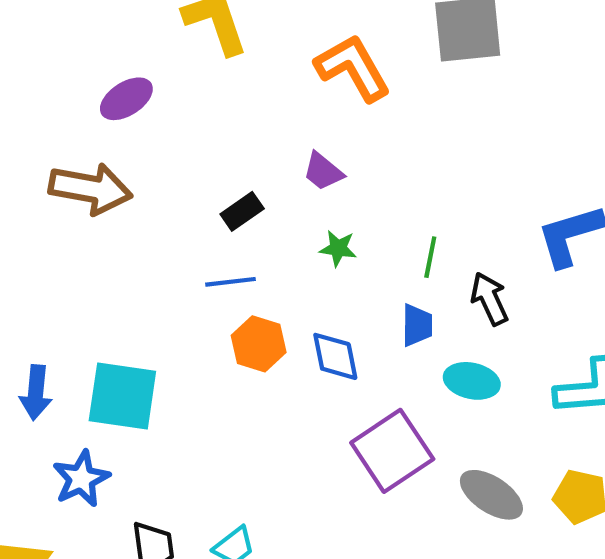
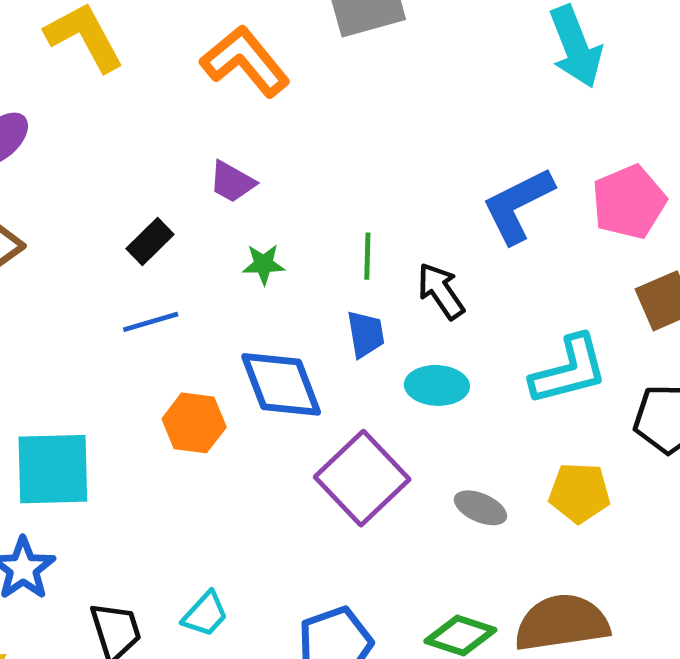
orange hexagon: (259, 344) -> (194, 423), moved
blue diamond: (335, 356) -> (281, 384), size x1.4
gray ellipse: (491, 495) -> (480, 508), size x0.7

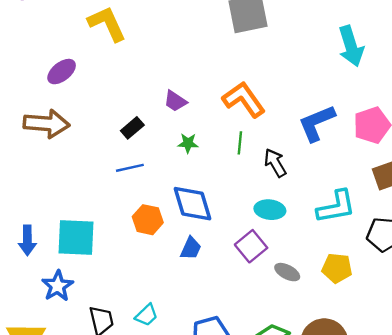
orange L-shape: (245, 61) -> (244, 100), moved
blue trapezoid: (366, 334) -> (191, 248), moved, turned 30
purple square: (362, 478) -> (251, 246), moved, size x0.7

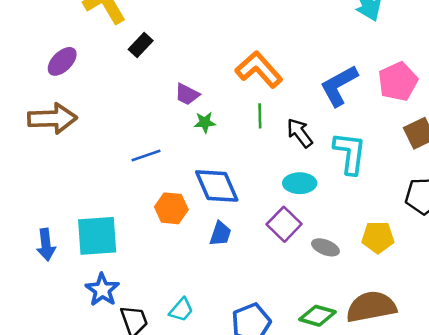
purple trapezoid: (175, 101) -> (187, 94), moved
black rectangle: (132, 128) -> (141, 45), moved
cyan L-shape: (336, 207) -> (350, 153), moved, turned -66
blue star: (58, 286) -> (102, 290), moved

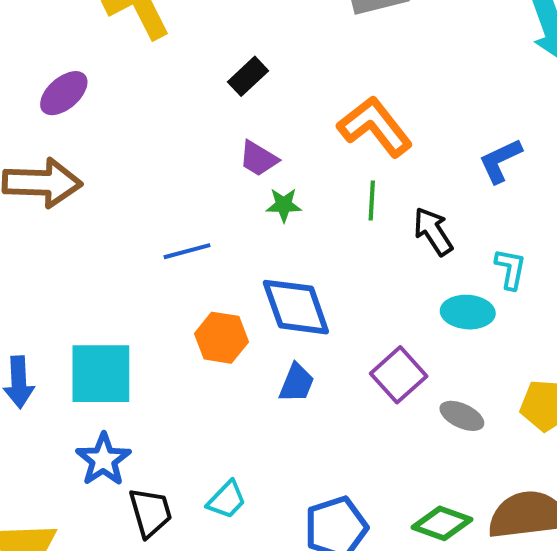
black rectangle: (141, 45) -> (248, 76), moved
blue L-shape: (339, 86) -> (500, 161), size x0.7
cyan L-shape: (350, 153) -> (510, 269), size x0.6
cyan ellipse: (300, 183) -> (468, 312), moved

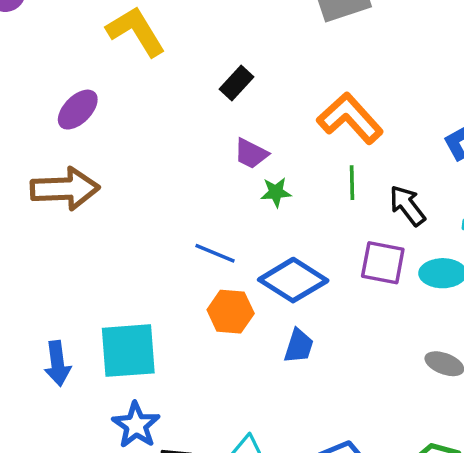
blue line: (187, 251) -> (215, 253), moved, turned 42
blue diamond: (296, 307) -> (293, 280), turned -34
purple square: (399, 375) -> (383, 263), moved, turned -33

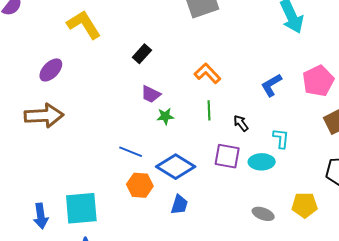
orange L-shape: (350, 118) -> (207, 73), size x0.7
black arrow: (407, 206) -> (241, 123), size x0.7

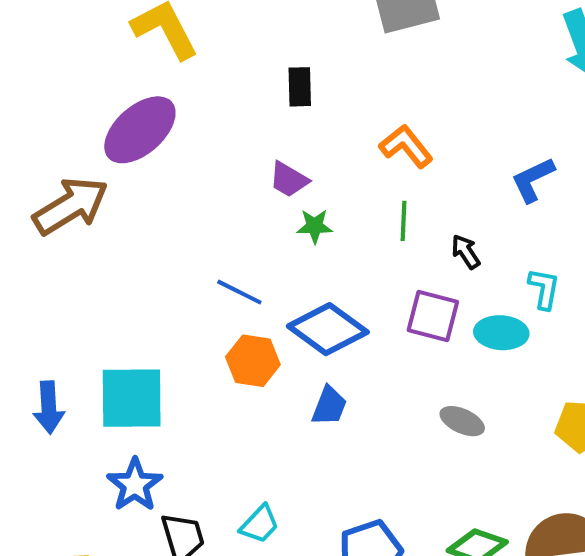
black rectangle: (142, 54) -> (300, 87), moved, turned -48
purple ellipse: (51, 70) -> (140, 130), moved, size x1.5
brown arrow: (44, 116) -> (71, 206), turned -33
gray ellipse: (263, 214) -> (462, 421), moved

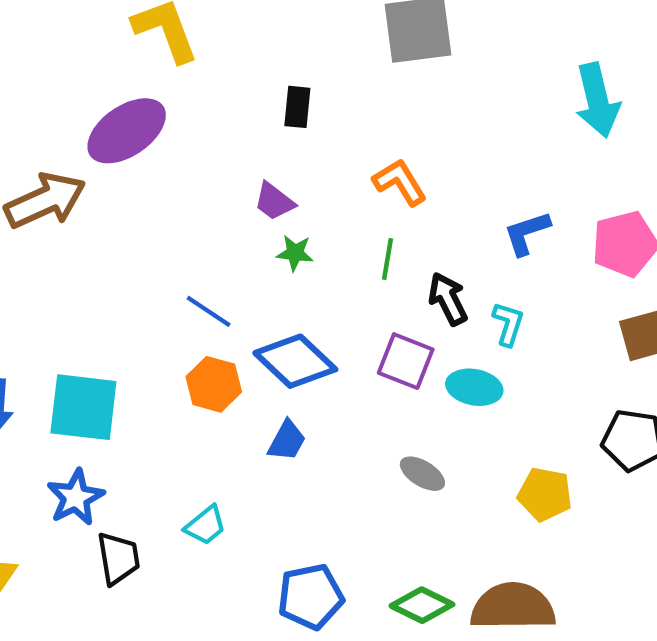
black arrow: (466, 252) -> (448, 299), size x1.4
cyan L-shape: (544, 289) -> (508, 324), moved
cyan trapezoid: (260, 524) -> (206, 525), moved

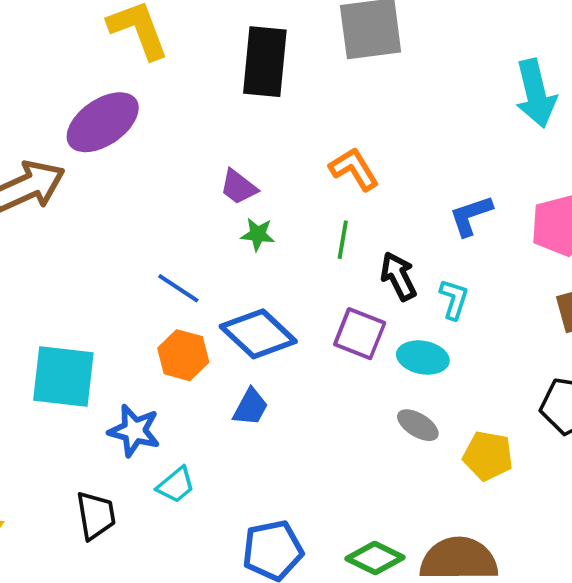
black rectangle: (297, 107) -> (265, 62), moved, size x1.8
gray ellipse: (422, 474) -> (418, 425), moved
blue star: (76, 497) -> (134, 431), moved, turned -30

